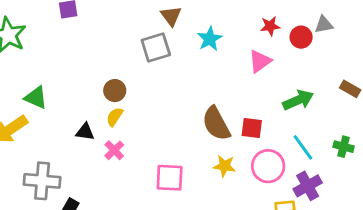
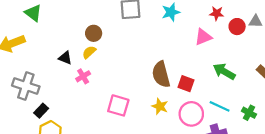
green triangle: (36, 97) -> (33, 13), moved
green arrow: (298, 100) -> (224, 71), turned -140
cyan line: (303, 147) -> (220, 106), turned -42

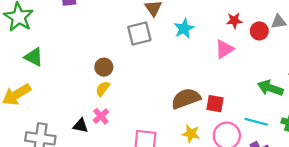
black triangle: (65, 58) -> (81, 126), moved
green arrow: (224, 71) -> (270, 88), moved
brown semicircle: (161, 74) -> (186, 99), turned 95

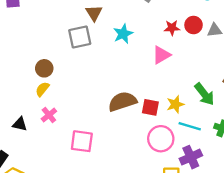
red circle: (259, 31) -> (194, 25), moved
green arrow: (270, 88) -> (204, 94), turned -150
pink cross: (101, 116) -> (49, 115), moved
yellow star: (191, 134) -> (175, 104), moved, turned -30

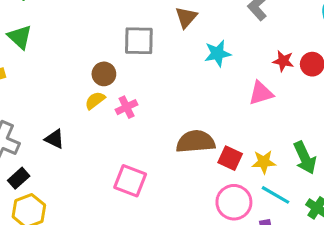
gray square: (80, 37) -> (139, 41), moved
pink cross: (49, 115) -> (127, 107), moved

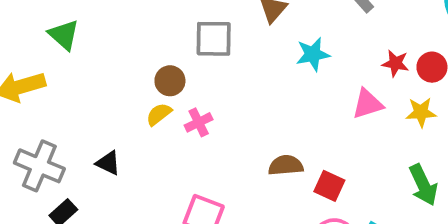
brown semicircle: (196, 142) -> (286, 165), size x0.7
yellow star: (264, 162) -> (421, 112), moved

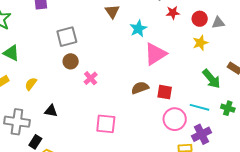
gray square: (214, 39) -> (67, 37), moved
red star: (395, 63) -> (173, 13), moved
pink triangle: (368, 104) -> (155, 54), moved, size x1.4
yellow semicircle: (159, 114) -> (31, 84), moved

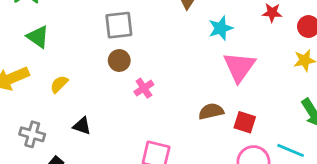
pink triangle: (155, 54) -> (239, 67), turned -30
gray cross: (17, 122) -> (32, 134), size x0.7

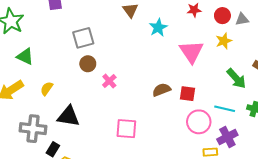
pink triangle: (239, 67) -> (191, 52), moved
black triangle: (82, 126) -> (68, 116), size x1.6
gray cross: (32, 134) -> (33, 129), size x1.4

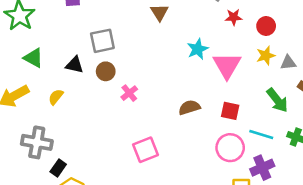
gray triangle: (242, 19) -> (288, 63), moved
cyan star: (158, 28) -> (198, 49), moved
red square: (187, 94) -> (230, 111), moved
black triangle: (68, 116) -> (75, 65), moved, size x0.7
pink square: (126, 129) -> (145, 150), turned -30

